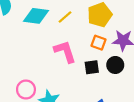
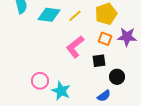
pink L-shape: (65, 52) -> (75, 47), turned -110
black circle: (115, 65) -> (117, 77), moved

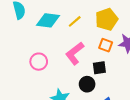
black circle: (117, 77) -> (87, 84), moved
pink circle: (40, 81) -> (39, 62), moved

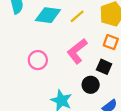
black square: (99, 68) -> (104, 67), turned 32

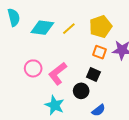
pink L-shape: (77, 51) -> (58, 74), moved

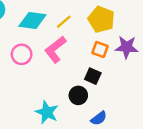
yellow pentagon: (101, 27) -> (101, 19), turned -30
pink circle: (33, 68) -> (22, 54), moved
pink L-shape: (58, 74) -> (55, 50), moved

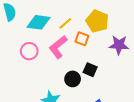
orange square: (100, 50) -> (82, 39), moved
black circle: (78, 95) -> (73, 79), moved

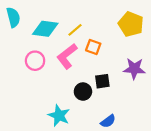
yellow pentagon: (97, 21) -> (131, 24), moved
purple star: (119, 45) -> (134, 69), moved
black square: (90, 70) -> (102, 81), turned -32

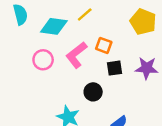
yellow line: (75, 30) -> (85, 15), moved
black square: (102, 81) -> (114, 68), moved

